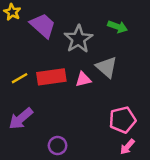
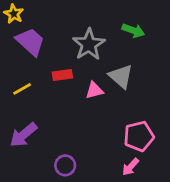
purple trapezoid: (43, 26) -> (30, 42), moved
red rectangle: (51, 77) -> (62, 75), moved, size x0.6
pink arrow: (127, 147) -> (131, 167), moved

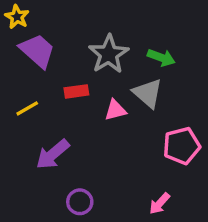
green arrow: (133, 31) -> (161, 58), moved
purple arrow: (23, 135) -> (53, 154), moved
pink pentagon: (139, 136) -> (182, 146), moved

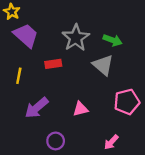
yellow line: (27, 108) -> (19, 76), turned -49
pink triangle: (115, 110) -> (80, 109), moved

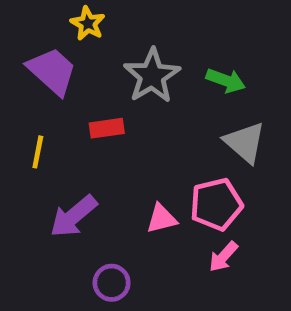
yellow star: (12, 12) -> (88, 23), moved
gray triangle: (103, 65) -> (245, 142), moved
pink pentagon: (127, 102) -> (216, 204), moved
pink arrow: (111, 142) -> (223, 257), moved

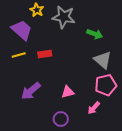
gray star: (152, 76) -> (64, 17), moved, turned -30
yellow line: (38, 152) -> (19, 55), moved, turned 64
pink pentagon: (216, 204) -> (106, 85), moved
purple circle: (112, 283) -> (61, 119), moved

